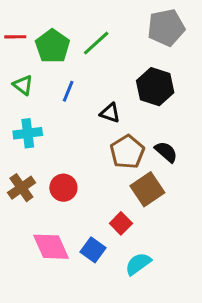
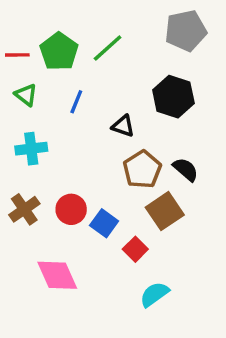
red line: (15, 37) -> (17, 55), moved
blue square: (93, 250) -> (104, 223), moved

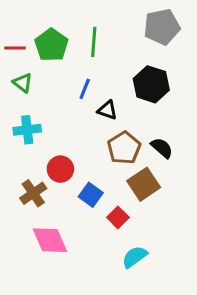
green line: (108, 48) -> (94, 42), turned -44
blue line: (76, 102) -> (85, 89), moved
brown cross: (24, 209) -> (33, 193), moved
red circle: (71, 209) -> (60, 169), moved

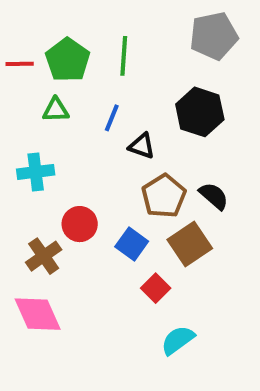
green triangle: (23, 83) -> (56, 110), moved, turned -40
blue square: (91, 195) -> (132, 244), moved
pink diamond: (50, 240) -> (38, 314), moved

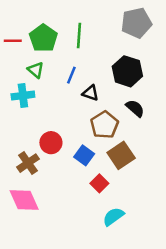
green triangle: (56, 110) -> (36, 70), turned 42
cyan cross: (36, 172) -> (23, 96), moved
black semicircle: (214, 196) -> (135, 108), moved

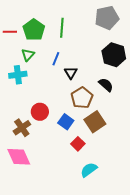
green triangle: (36, 70) -> (28, 55), turned 32
black hexagon: (127, 71) -> (114, 55), moved
black triangle: (90, 93) -> (71, 73), turned 40

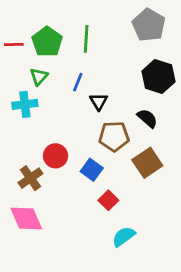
gray pentagon: (107, 18) -> (149, 25), turned -30
brown pentagon: (82, 98) -> (114, 136), turned 30
brown square: (95, 122) -> (147, 163), moved

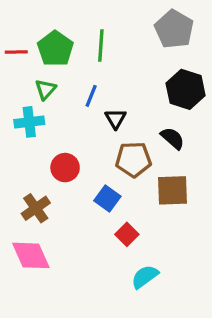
red circle: (56, 156) -> (65, 168), moved
brown square: (147, 163) -> (173, 190), turned 32

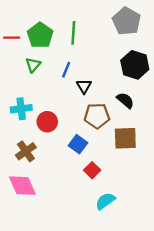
cyan cross: (29, 122) -> (21, 109), moved

